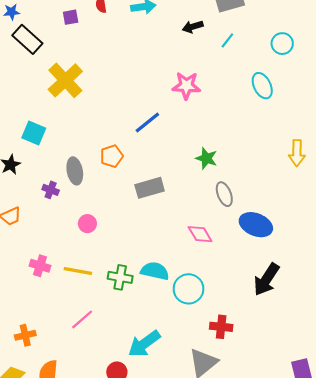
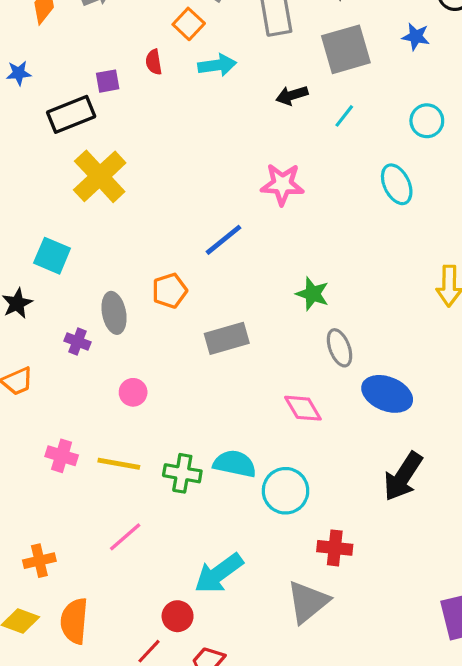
black rectangle: (27, 39) -> (71, 114), moved, turned -64

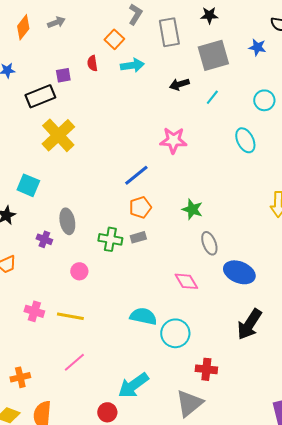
orange pentagon: (170, 291) -> (140, 207), moved
gray rectangle: (227, 338) -> (138, 237), size x0.6
green cross: (182, 473) -> (110, 239), moved

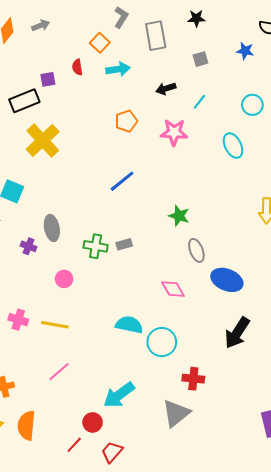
gray square: (213, 55) -> (200, 59), size x0.5
pink star: (173, 140) -> (174, 132), moved
orange pentagon: (140, 207) -> (126, 121), moved

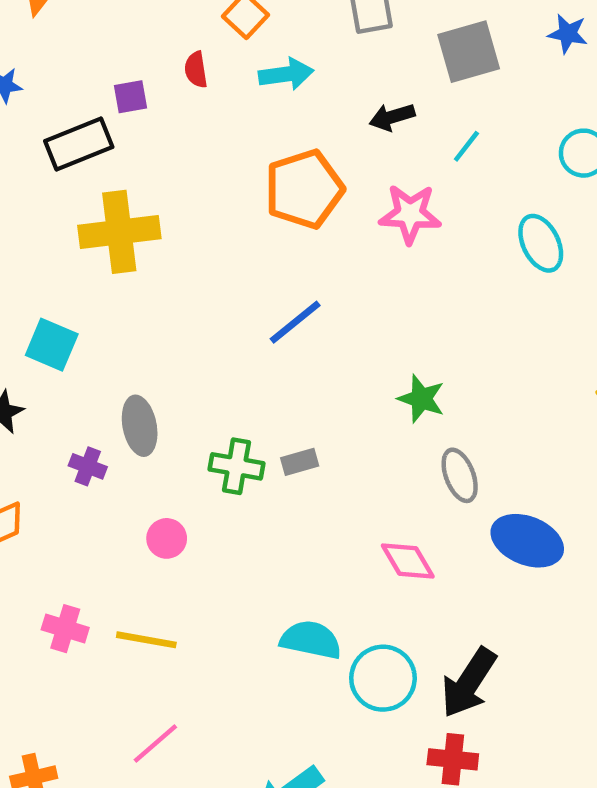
gray square: (200, 59) -> (469, 52), size x1.8
orange pentagon: (126, 121) -> (304, 189), size x1.6
yellow cross: (43, 140) -> (119, 232), turned 36
black arrow: (237, 333) -> (469, 683), moved

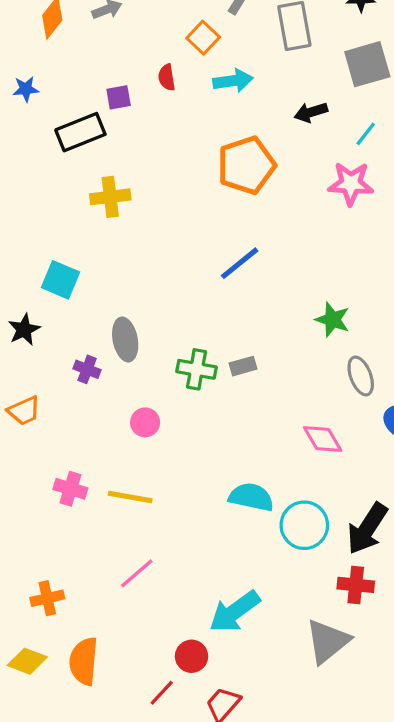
pink star: (410, 214) -> (351, 184), moved
yellow cross: (119, 232) -> (110, 197), size x0.7

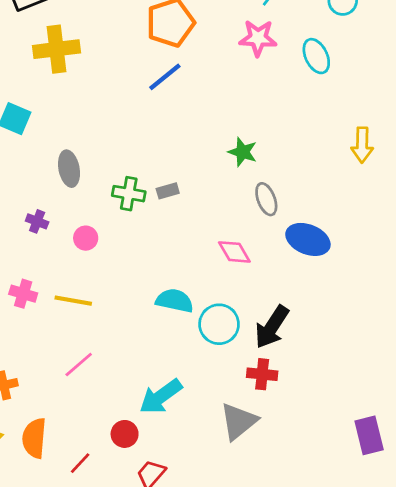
yellow cross: (110, 197) -> (57, 49), size x1.4
blue line: (240, 263) -> (165, 77), moved
purple cross: (87, 369) -> (37, 221), moved
red line: (162, 693) -> (80, 463), moved

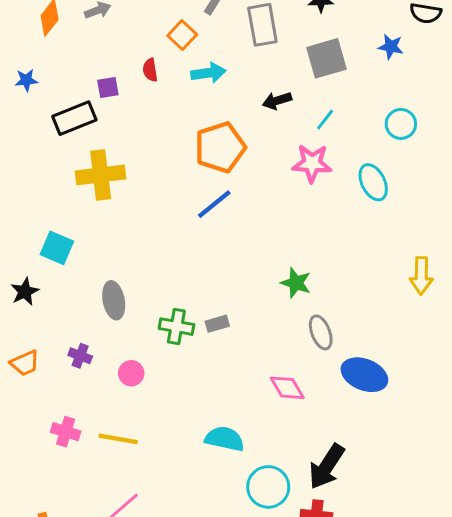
cyan circle: (219, 324) -> (268, 487), moved

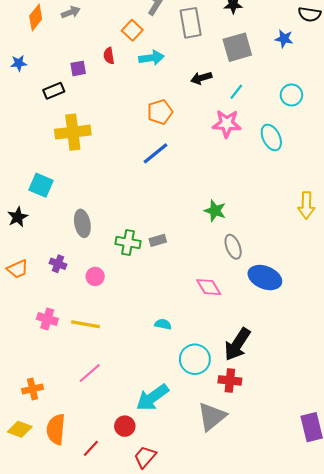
black rectangle: (74, 118) -> (54, 91), size x0.7
orange pentagon: (220, 147) -> (160, 112), size x0.7
cyan semicircle: (224, 439) -> (163, 324), size x0.6

